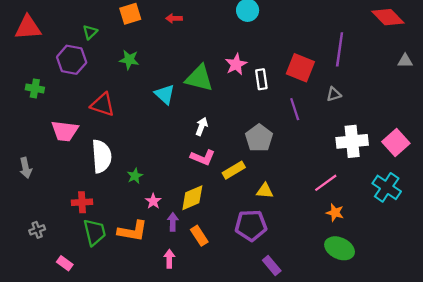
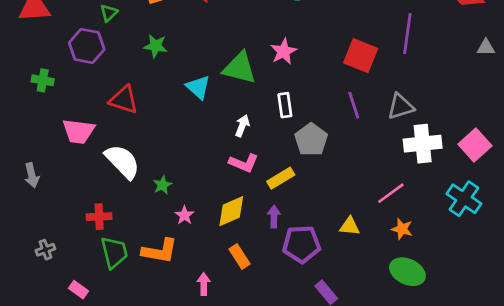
white rectangle: (261, 79) -> (285, 105), moved
gray triangle: (334, 94) -> (401, 107), moved, size x1.5
white semicircle: (102, 156) -> (123, 162), turned -40
yellow triangle: (265, 191) -> (350, 226), moved
purple arrow: (173, 222) -> (274, 217), moved

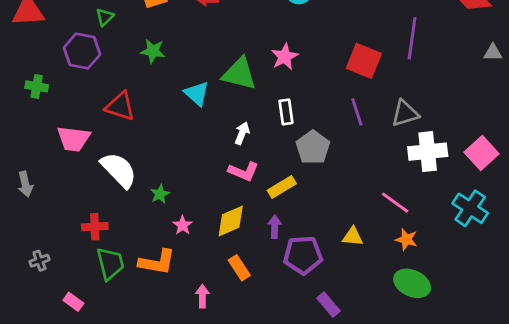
pink line: (391, 193) -> (395, 203), turned 72

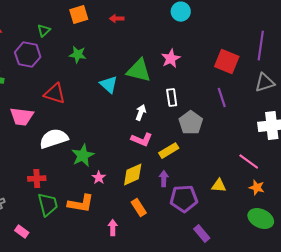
gray triangle: (405, 113) -> (265, 83), moved
white semicircle: (119, 170) -> (54, 139), turned -64
green star: (160, 194) -> (83, 156), size x1.6

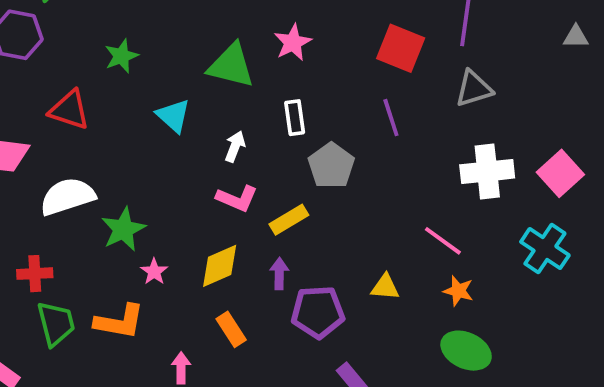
green star: (78, 55) -> (121, 56), moved, turned -30
cyan triangle: (109, 85) -> (173, 116), moved

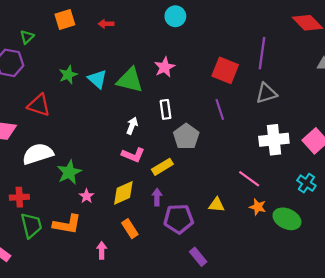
cyan triangle: (173, 116) -> (97, 79), moved
cyan cross: (545, 249) -> (306, 183), size x0.7
green ellipse: (466, 351) -> (287, 219), moved

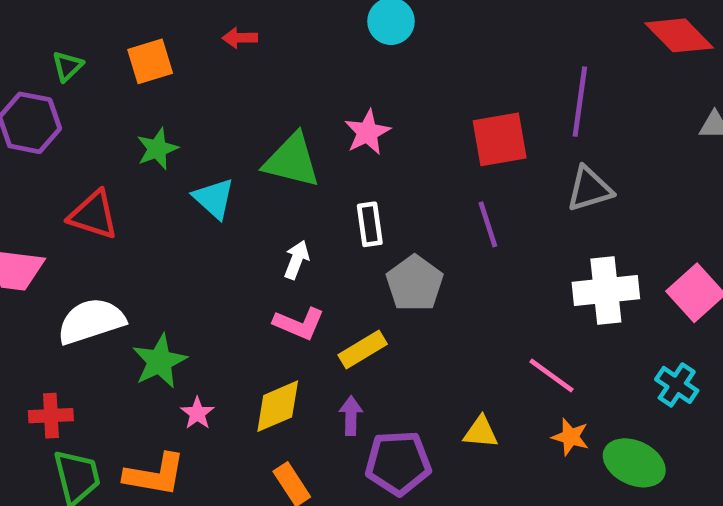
orange square: (65, 20) -> (150, 61), moved
red square: (225, 70) -> (500, 139), turned -32
cyan triangle: (97, 79) -> (214, 198), moved

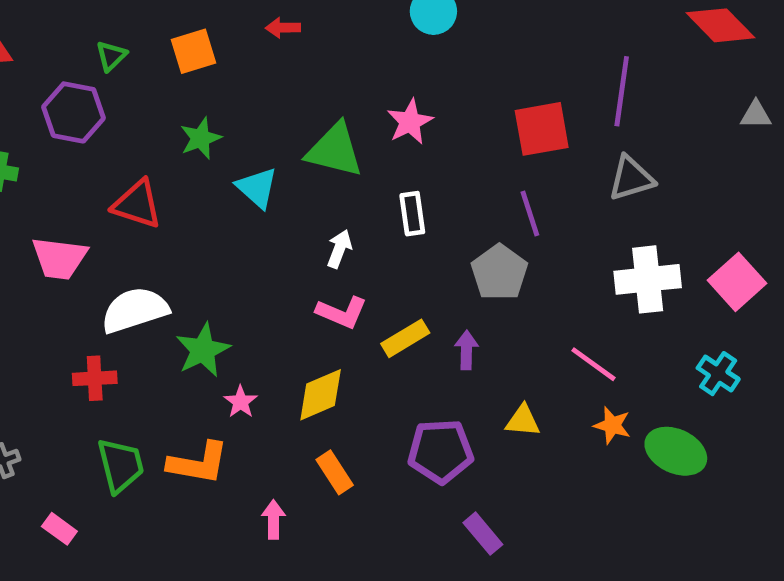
gray pentagon: (415, 283) -> (499, 272), moved
red cross: (51, 416) -> (95, 378), moved
purple arrow: (351, 416) -> (466, 350), moved

